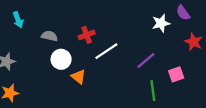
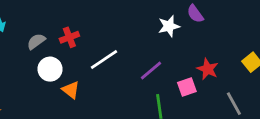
red cross: (87, 35) -> (69, 37), moved
gray semicircle: (49, 36) -> (36, 41), turned -49
red star: (194, 42) -> (208, 69), moved

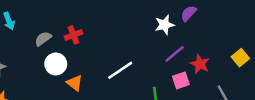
purple semicircle: (195, 14) -> (188, 13), turned 78
white line: (104, 59) -> (120, 70), moved
purple line: (151, 70) -> (175, 54), moved

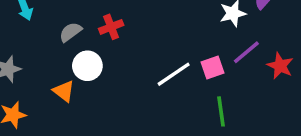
pink square: (181, 80) -> (213, 67), moved
orange triangle: (75, 83) -> (64, 91), moved

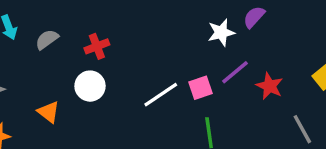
gray semicircle: (71, 32) -> (47, 39), moved
white circle: (87, 66) -> (90, 86), moved

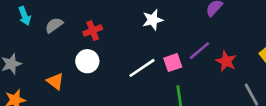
white star: (221, 33) -> (153, 20), moved

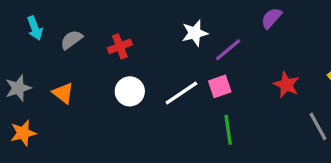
purple line: (199, 51) -> (228, 50), moved
white circle: (87, 61) -> (130, 91), moved
orange triangle: (55, 81) -> (63, 93), moved

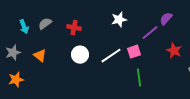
purple semicircle: (271, 18) -> (166, 19), moved
cyan arrow: (35, 28) -> (24, 27), moved
red cross: (120, 46) -> (74, 28), turned 32
purple line: (228, 50) -> (150, 33), moved

